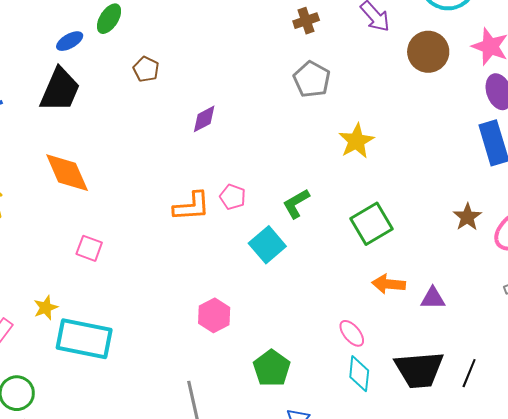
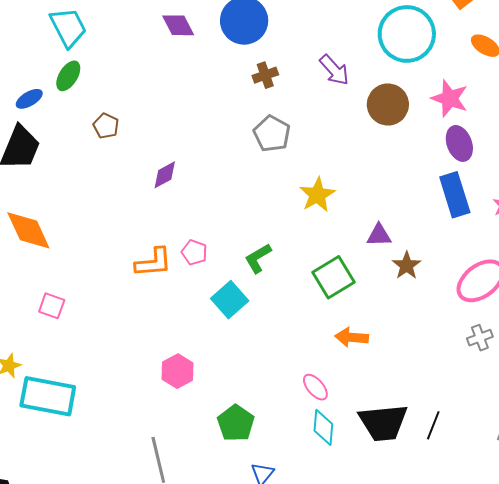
brown star: (467, 217) -> (407, 265), moved
purple triangle: (433, 298) -> (379, 235), moved

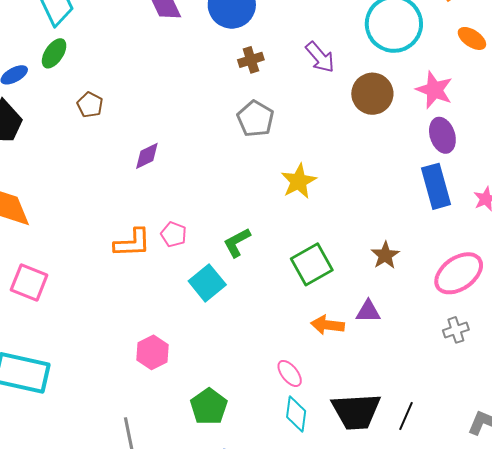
purple triangle: (379, 235) -> (368, 311), moved
pink square: (52, 306) -> (29, 283), size x1.4

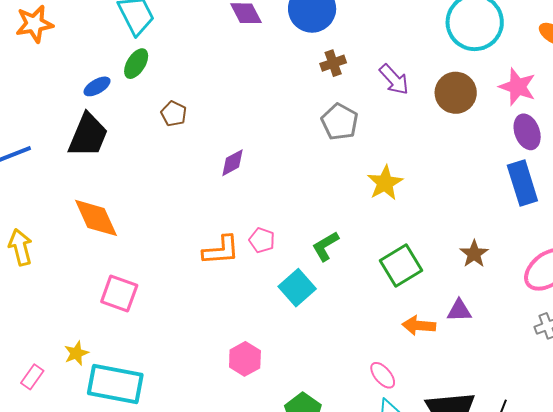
purple arrow: (320, 57) -> (394, 79), moved

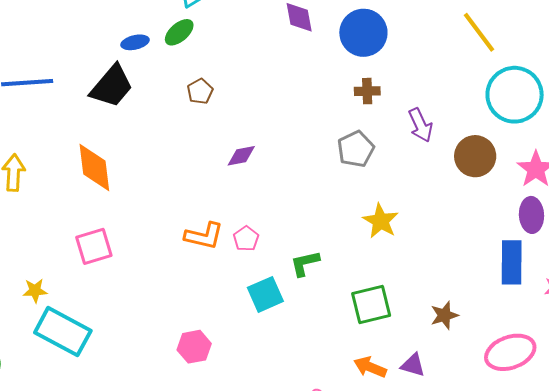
yellow star: (385, 183) -> (381, 221), turned -30
pink square: (119, 293) -> (94, 246), turned 36

